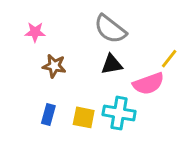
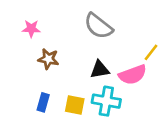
black triangle: (112, 64) -> (100, 69), moved

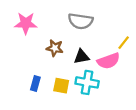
gray semicircle: (98, 26) -> (81, 21), turned -30
pink star: (31, 29) -> (26, 23), size x1.5
brown star: (48, 59) -> (55, 48), moved

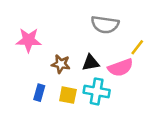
gray semicircle: (81, 21) -> (105, 25), moved
pink star: (26, 23) -> (29, 40), moved
brown star: (55, 48) -> (61, 64), moved

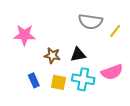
yellow line: (137, 47) -> (115, 31), moved
pink semicircle: (121, 68) -> (112, 72), moved
blue rectangle: (39, 93) -> (34, 80), turned -40

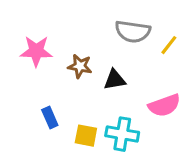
brown star: (52, 56) -> (80, 66), moved
cyan cross: (83, 79) -> (122, 134), moved
yellow square: (58, 82) -> (86, 136), moved

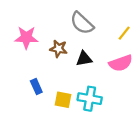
gray semicircle: (133, 31) -> (82, 23), moved, turned 35
pink semicircle: (164, 105) -> (121, 63), moved

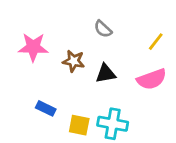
gray semicircle: (82, 23) -> (103, 29), size x0.6
blue rectangle: (36, 86) -> (46, 108), turned -40

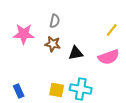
gray semicircle: (103, 29) -> (55, 21), moved, turned -120
blue rectangle: (46, 108) -> (19, 91), moved, turned 40

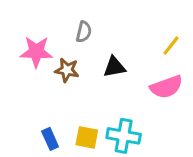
brown star: (53, 44) -> (67, 70), moved
black triangle: (76, 53) -> (114, 67), moved
blue rectangle: (19, 91) -> (50, 139), moved

